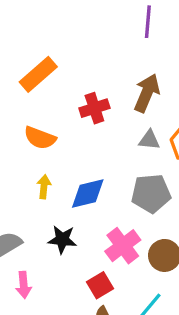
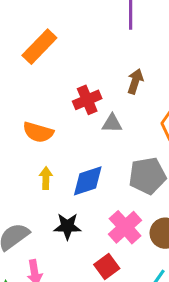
orange rectangle: (38, 74) -> (39, 47), moved
brown arrow: (147, 93) -> (135, 81), size x0.7
gray triangle: (149, 140) -> (112, 123), moved

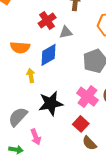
blue diamond: (88, 181) -> (48, 55), moved
black star: (67, 226) -> (51, 103), size x1.4

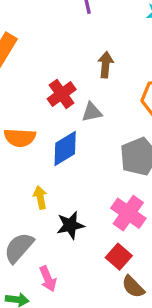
yellow arrow: (31, 75) -> (40, 198), moved
black star: (51, 103) -> (70, 225), size x0.7

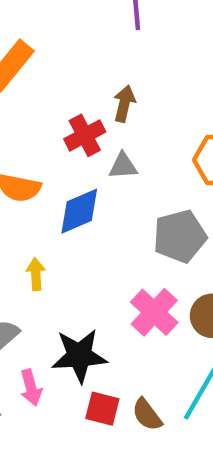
brown arrow: (106, 65) -> (124, 104), moved
black star: (70, 225) -> (79, 356), moved, size x1.4
red square: (119, 257) -> (102, 409), moved, turned -35

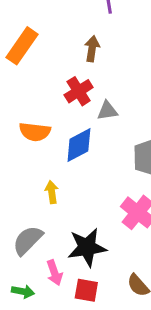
brown arrow: (124, 104) -> (92, 49), moved
red square: (102, 409) -> (86, 290), moved

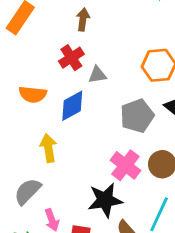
yellow arrow: (52, 192) -> (48, 148), size x1.4
black star: (87, 247) -> (105, 200), moved

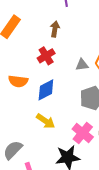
gray triangle: (97, 75) -> (82, 65), moved
yellow arrow: (48, 148) -> (46, 121), moved, turned 132

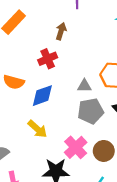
gray triangle: (82, 65) -> (84, 86), moved

